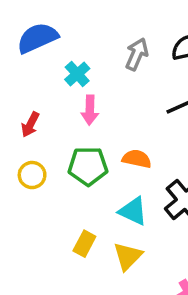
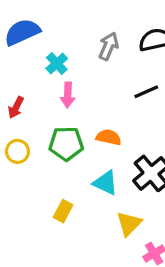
yellow triangle: (128, 256) -> (129, 224), moved

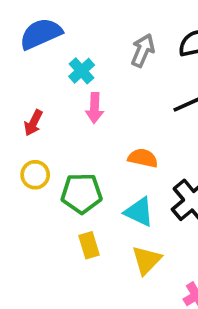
green pentagon: (66, 144) -> (82, 193), moved
yellow rectangle: (63, 211) -> (89, 245), turned -45
yellow triangle: (129, 224) -> (147, 260), moved

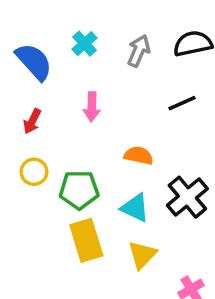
blue semicircle: (41, 34) -> (34, 62), moved, turned 72
cyan cross: (82, 71) -> (85, 44), moved
yellow rectangle: (89, 245) -> (86, 240), size x1.6

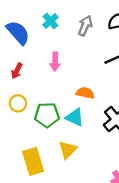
cyan triangle: (135, 208) -> (75, 117), moved
yellow rectangle: (86, 240) -> (33, 161), moved
yellow triangle: (142, 255) -> (68, 150), moved

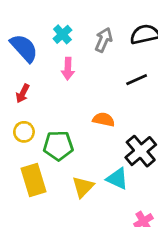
pink arrow: (55, 62) -> (68, 69), moved
cyan triangle: (75, 117) -> (117, 179), moved
yellow rectangle: (33, 161) -> (34, 180), moved

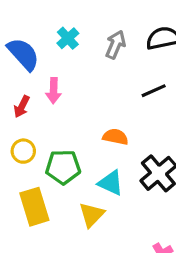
pink arrow: (68, 69) -> (54, 91), moved
cyan triangle: (117, 179) -> (111, 183), moved

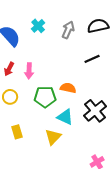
pink arrow: (54, 91) -> (29, 71), moved
green pentagon: (63, 167) -> (45, 97), moved
yellow rectangle: (34, 207) -> (17, 132), size x0.6

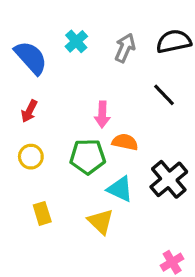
black line: (92, 59) -> (164, 95), turned 70
pink arrow: (29, 71) -> (102, 114), moved
yellow triangle: (53, 137) -> (101, 222), turned -30

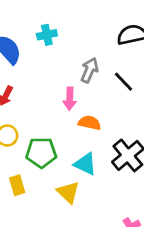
cyan cross: (76, 41) -> (47, 35), turned 30
gray arrow: (125, 48) -> (90, 70), moved
green pentagon: (88, 157) -> (41, 153), moved

